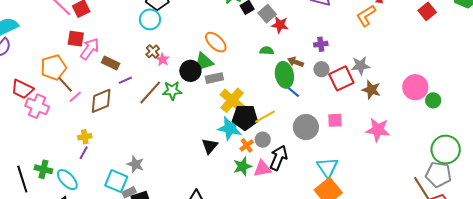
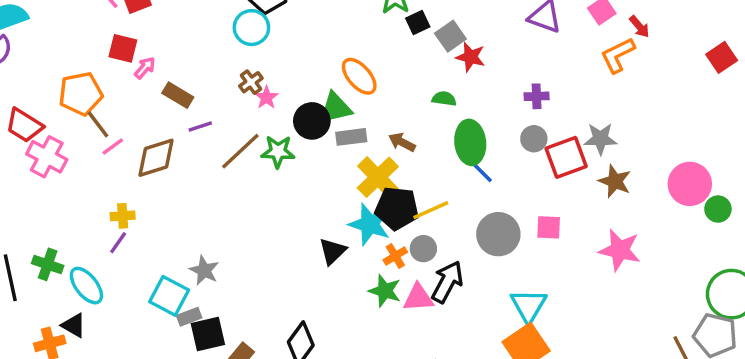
pink arrow: (90, 49) -> (145, 68), size x0.6
brown arrow: (296, 62) -> (402, 142), moved
green star: (242, 166) -> (385, 291), turned 30

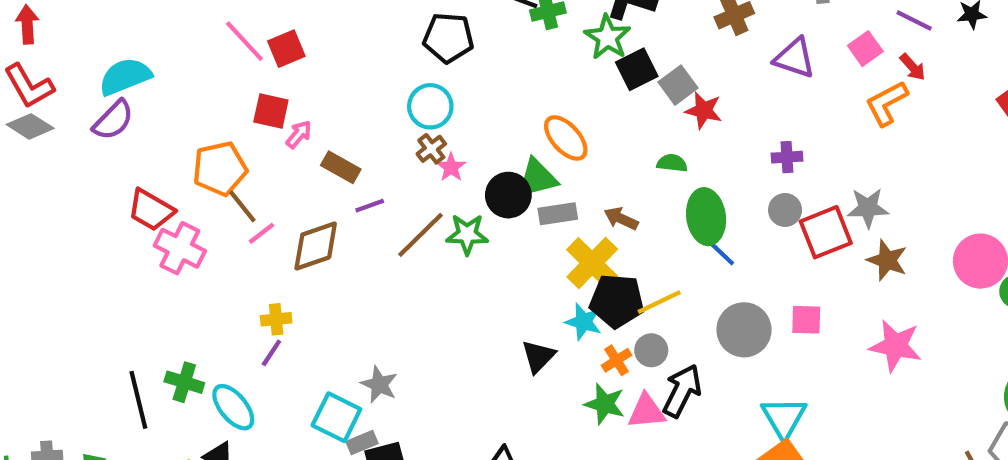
black square: (418, 23) -> (637, 69), size x1.4
cyan circle: (251, 28) -> (430, 106), moved
cyan star: (370, 224) -> (583, 322), size x0.7

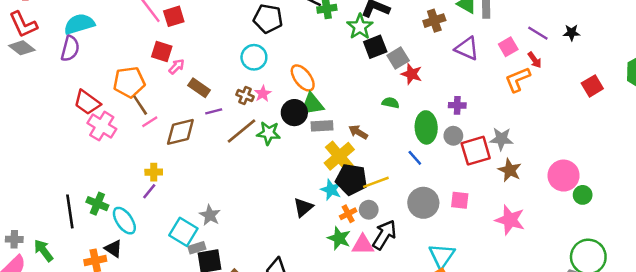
purple semicircle: (113, 120) -> (70, 49), turned -35
orange ellipse: (566, 138) -> (303, 78), moved
brown cross: (431, 149) -> (245, 96), moved, turned -35
green ellipse: (706, 217) -> (426, 127), moved

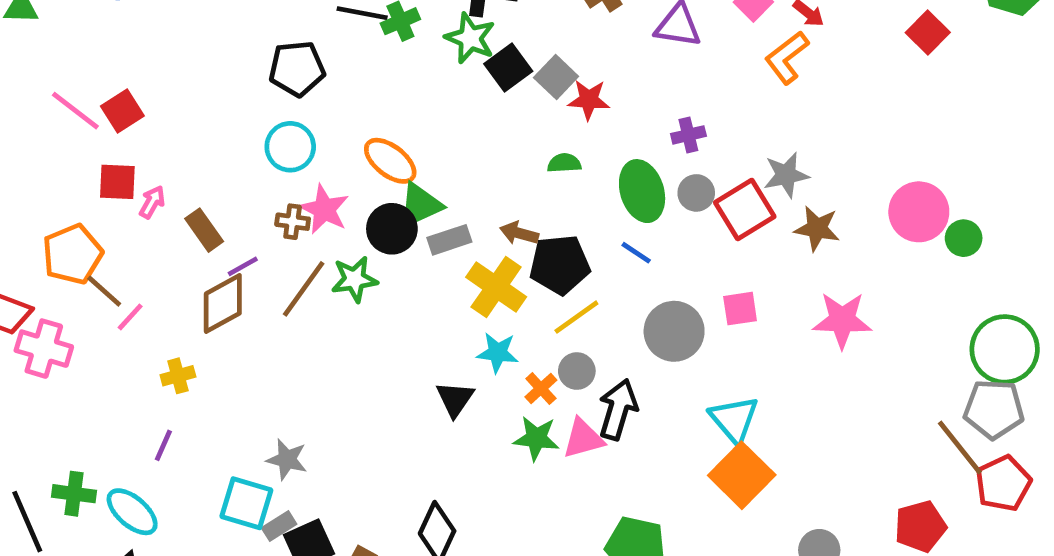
brown rectangle: (199, 88) -> (204, 230), turned 35
pink star: (263, 94) -> (324, 209), size x1.5
brown diamond: (180, 132) -> (223, 303), moved
yellow cross: (154, 172) -> (178, 376), moved
black pentagon: (351, 179) -> (560, 265), moved

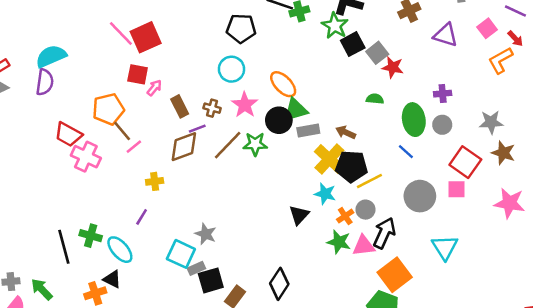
red square: (122, 111) -> (146, 37), size x1.4
red square: (745, 209) -> (465, 162), moved, turned -32
brown cross: (293, 222) -> (212, 108), moved
black pentagon: (560, 265) -> (351, 166), moved
orange square: (742, 475) -> (395, 275), moved

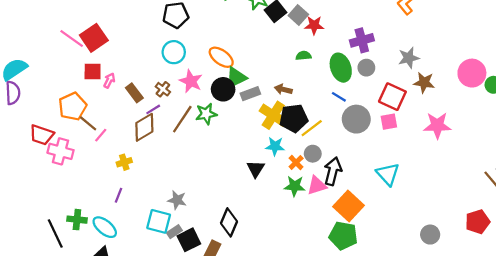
purple cross: (443, 94) -> (362, 40), size x1.5
brown cross: (212, 108) -> (163, 89), turned 32
gray circle: (420, 196) -> (356, 119), moved
black diamond: (279, 284) -> (229, 222), moved

